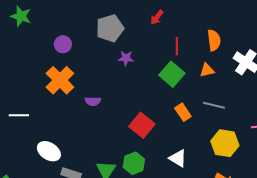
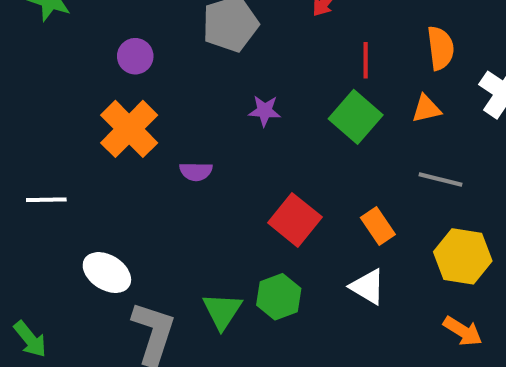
purple star: (126, 58) -> (265, 111), moved
orange rectangle: (183, 112) -> (378, 226), moved

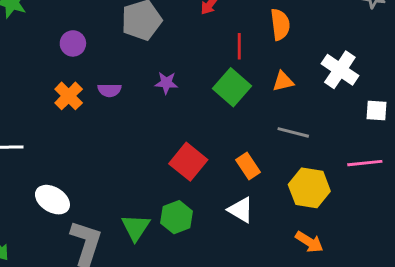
orange semicircle: (440, 48) -> (280, 24), moved
orange cross: (129, 129) -> (69, 96), size x0.7
purple semicircle: (196, 171) -> (109, 90), moved

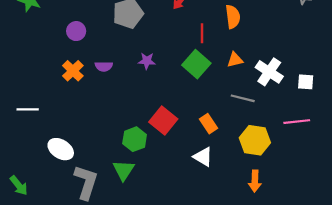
white cross: (340, 70) -> (269, 72), moved
green hexagon: (177, 217) -> (135, 139), moved
orange arrow: (309, 242) -> (255, 181), turned 60

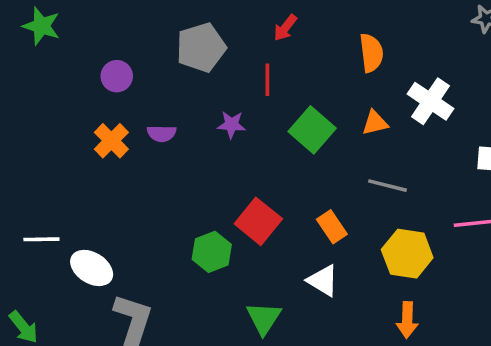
red line: (202, 33) -> (267, 80), moved
white cross: (269, 72) -> (430, 101), moved
white line: (28, 109) -> (41, 239), moved
green triangle: (124, 170) -> (264, 318), moved

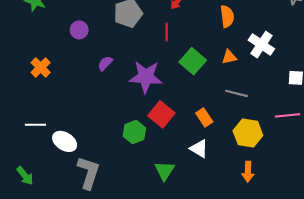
purple star: (231, 125) -> (146, 77), moved, size x2.0
purple semicircle: (162, 134) -> (105, 63), turned 133
orange cross: (111, 141) -> (41, 67), moved

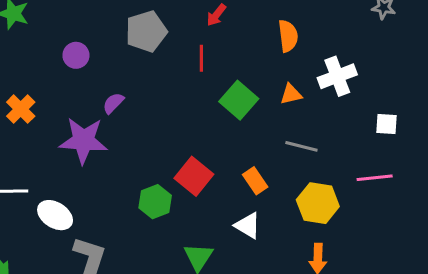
white cross: (261, 45) -> (337, 76), turned 35
purple star: (146, 77) -> (83, 140), moved

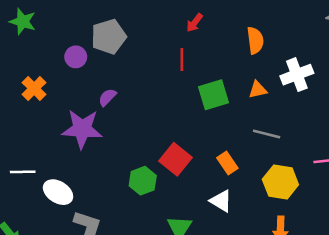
gray pentagon: (146, 31) -> (109, 37), moved
green square: (239, 100) -> (213, 95), turned 32
orange cross: (21, 109) -> (34, 88), moved

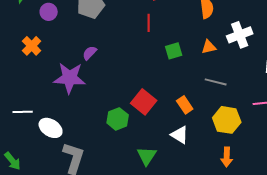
purple circle: (76, 57) -> (49, 12), moved
green square: (213, 95) -> (174, 51), size x0.7

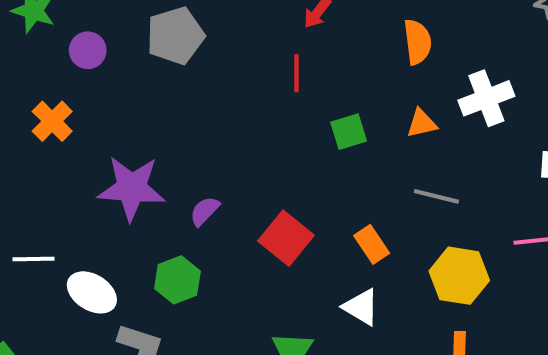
purple semicircle: (90, 53) -> (205, 211), moved
green hexagon: (118, 119) -> (177, 280), moved

